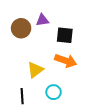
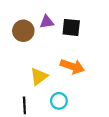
black square: (65, 35) -> (71, 27), moved

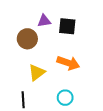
brown circle: (23, 31) -> (27, 39), moved
cyan circle: (59, 101) -> (65, 98), moved

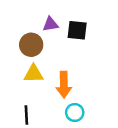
orange arrow: (68, 63) -> (64, 85), moved, turned 70
yellow triangle: (37, 72) -> (34, 74), moved, turned 36

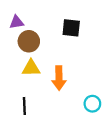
purple triangle: (51, 24) -> (17, 22), moved
cyan circle: (75, 113) -> (92, 104), moved

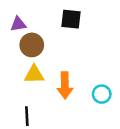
black square: (71, 28) -> (71, 19), moved
cyan circle: (92, 104) -> (102, 94), moved

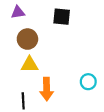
purple triangle: (18, 24) -> (18, 12), moved
orange arrow: (65, 85) -> (47, 89), moved

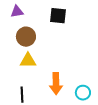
cyan circle: (88, 82) -> (83, 93), moved
orange arrow: (47, 89) -> (56, 84), moved

